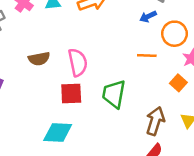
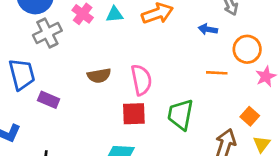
blue arrow: (148, 17) -> (208, 29), moved, turned 35
orange square: (178, 83) -> (250, 116), moved

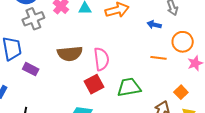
brown semicircle: (99, 76) -> (70, 54), size x1.4
red square: (134, 114) -> (94, 84), turned -30
green trapezoid: (180, 115) -> (129, 87), turned 65

